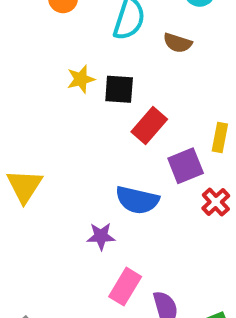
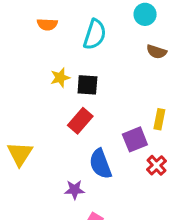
brown semicircle: (178, 43) -> (157, 52), moved
red rectangle: (149, 125) -> (80, 121), moved
blue semicircle: (137, 200) -> (100, 164), turned 56

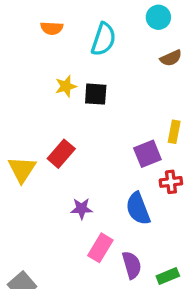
brown semicircle: (157, 52) -> (171, 58), turned -42
red rectangle: (80, 121) -> (61, 154), moved
blue semicircle: (100, 164) -> (138, 209), moved
red cross: (157, 165) -> (171, 182), turned 36

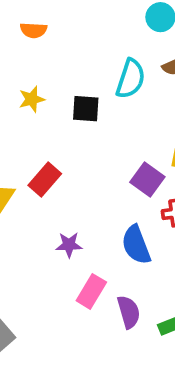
cyan semicircle: (104, 39) -> (131, 79), moved
yellow star: (66, 86) -> (32, 99), moved
purple square: (147, 154) -> (147, 179), turned -32

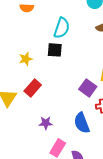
cyan semicircle: (131, 79) -> (62, 28), moved
yellow star: (32, 99) -> (26, 59), moved

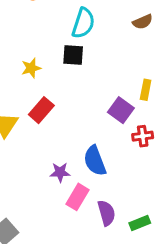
purple star: (46, 123) -> (60, 172), moved
blue semicircle: (82, 123) -> (95, 161), moved

